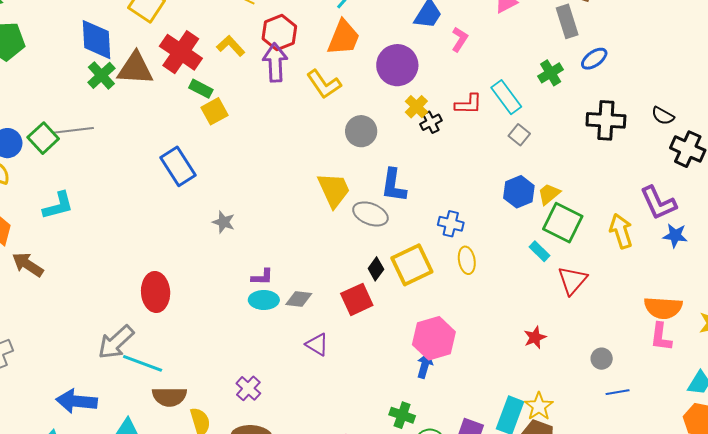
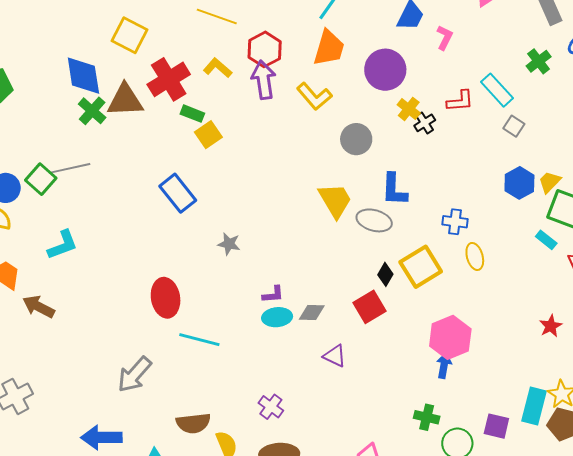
red cross: (181, 52) -> (169, 79), turned 30
red ellipse: (156, 292) -> (166, 298), moved
cyan line: (143, 363) -> (199, 340), moved

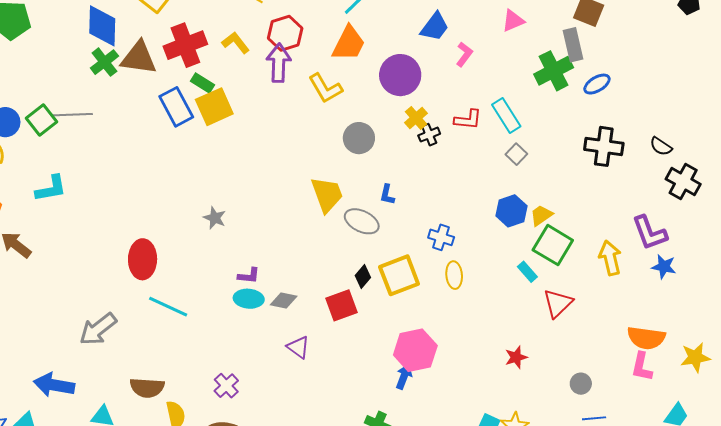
green cross: (539, 61) -> (554, 71), moved, size x1.5
yellow square: (208, 135) -> (214, 107), size x1.4
blue L-shape: (394, 190) -> (387, 195), size x0.6
blue rectangle: (178, 193) -> (176, 107), moved

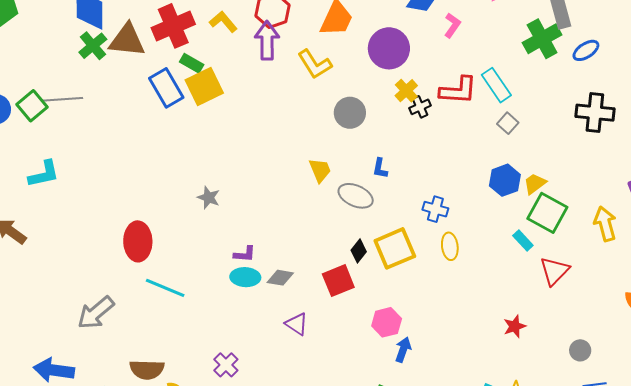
red L-shape: (468, 120) -> (458, 90), size x1.4
yellow trapezoid: (327, 195) -> (320, 170), size x0.7
pink hexagon: (415, 350) -> (387, 322), moved, size x0.7

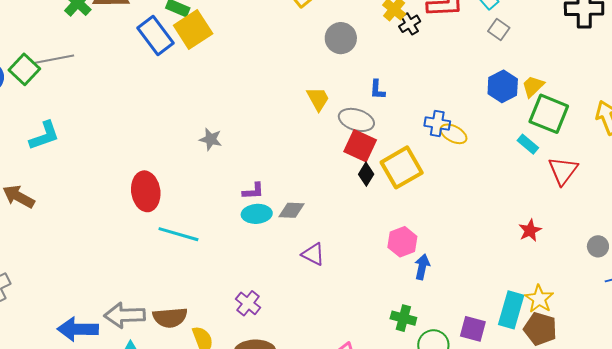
yellow ellipse: (450, 246) -> (453, 134), moved, turned -48
red square: (338, 281) -> (360, 146), moved, turned -36
gray arrow: (96, 313) -> (125, 315), moved, turned 45

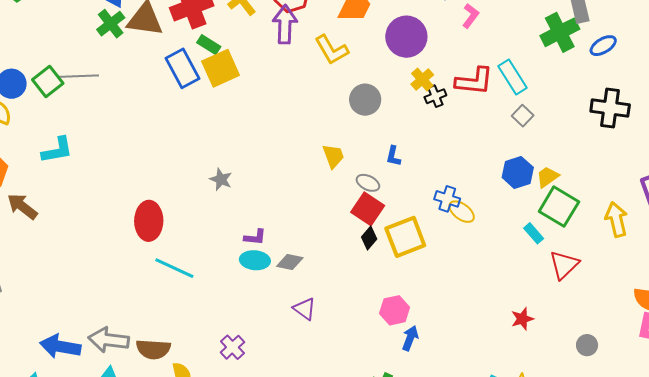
gray ellipse: (356, 120) -> (368, 183), size x0.7

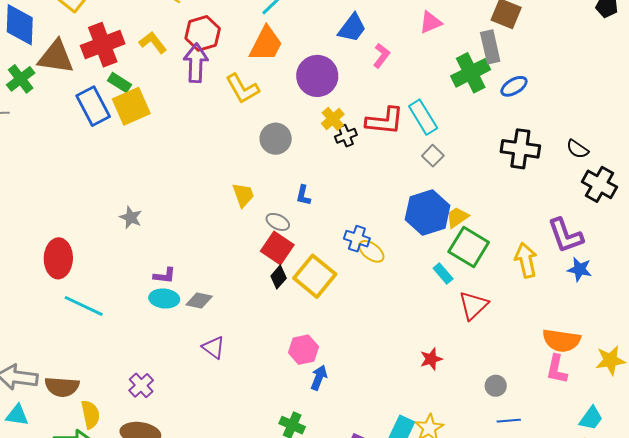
green cross: (111, 24) -> (21, 79), moved
blue hexagon: (518, 172) -> (428, 213), size x1.4
yellow square: (405, 237) -> (315, 276), turned -30

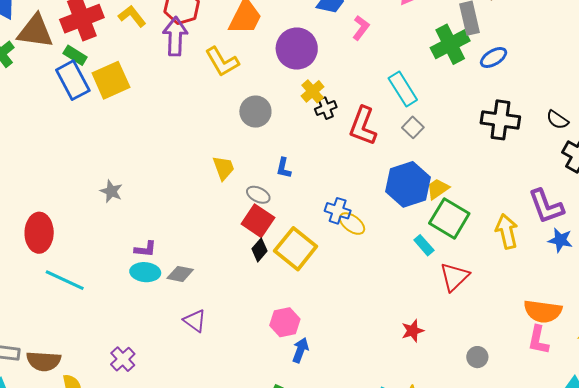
green rectangle: (120, 83) -> (75, 55), moved
red L-shape: (385, 121) -> (363, 126), moved, turned 105

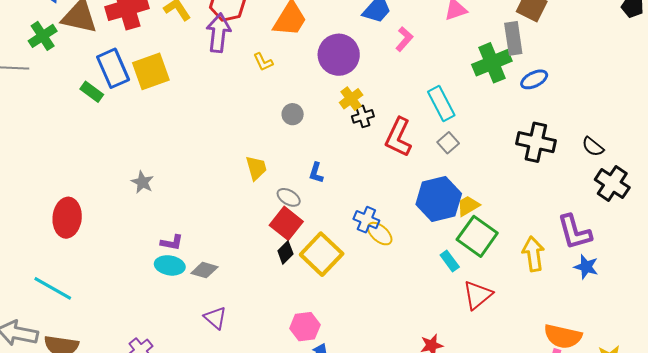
green rectangle: (75, 55) -> (92, 92), moved
yellow L-shape: (222, 62) -> (263, 62), size x0.6
gray circle: (255, 112) -> (293, 114), size x0.7
cyan line: (65, 280) -> (53, 288), moved

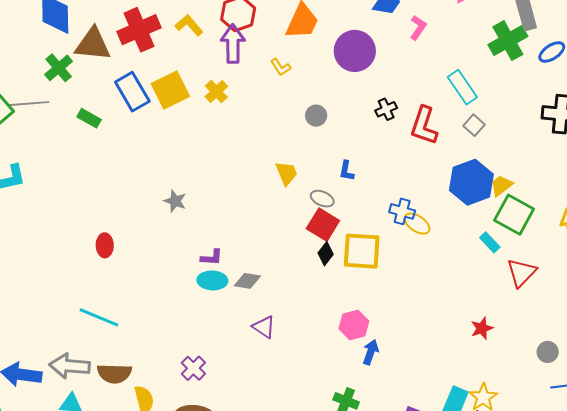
green rectangle: (92, 92) -> (89, 118), moved
yellow cross: (351, 99) -> (216, 91), moved
red ellipse: (67, 218) -> (105, 245), size x0.6
yellow square: (322, 254) -> (362, 251), turned -33

